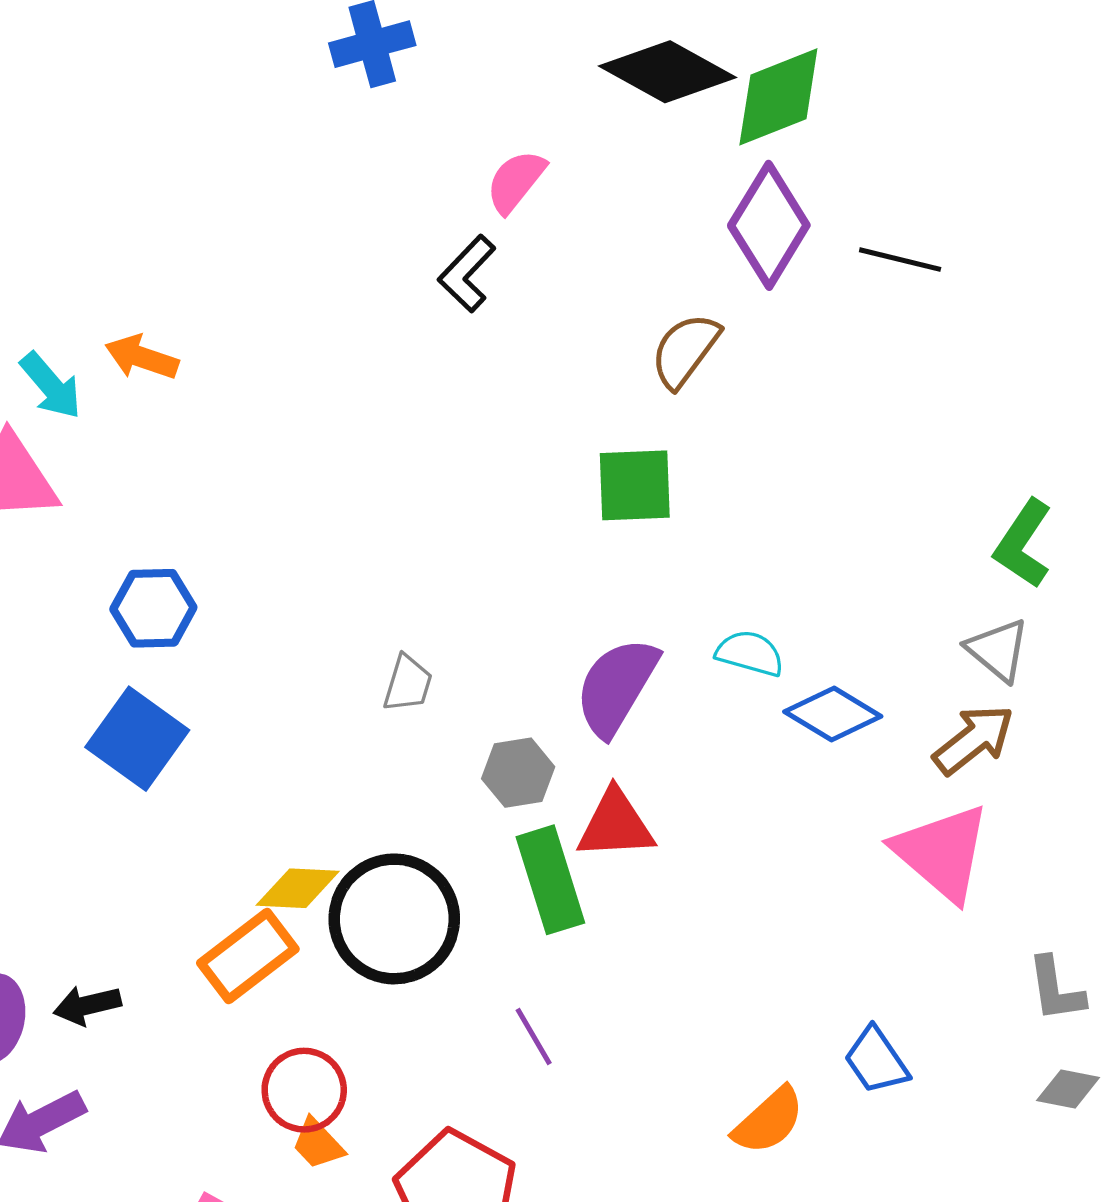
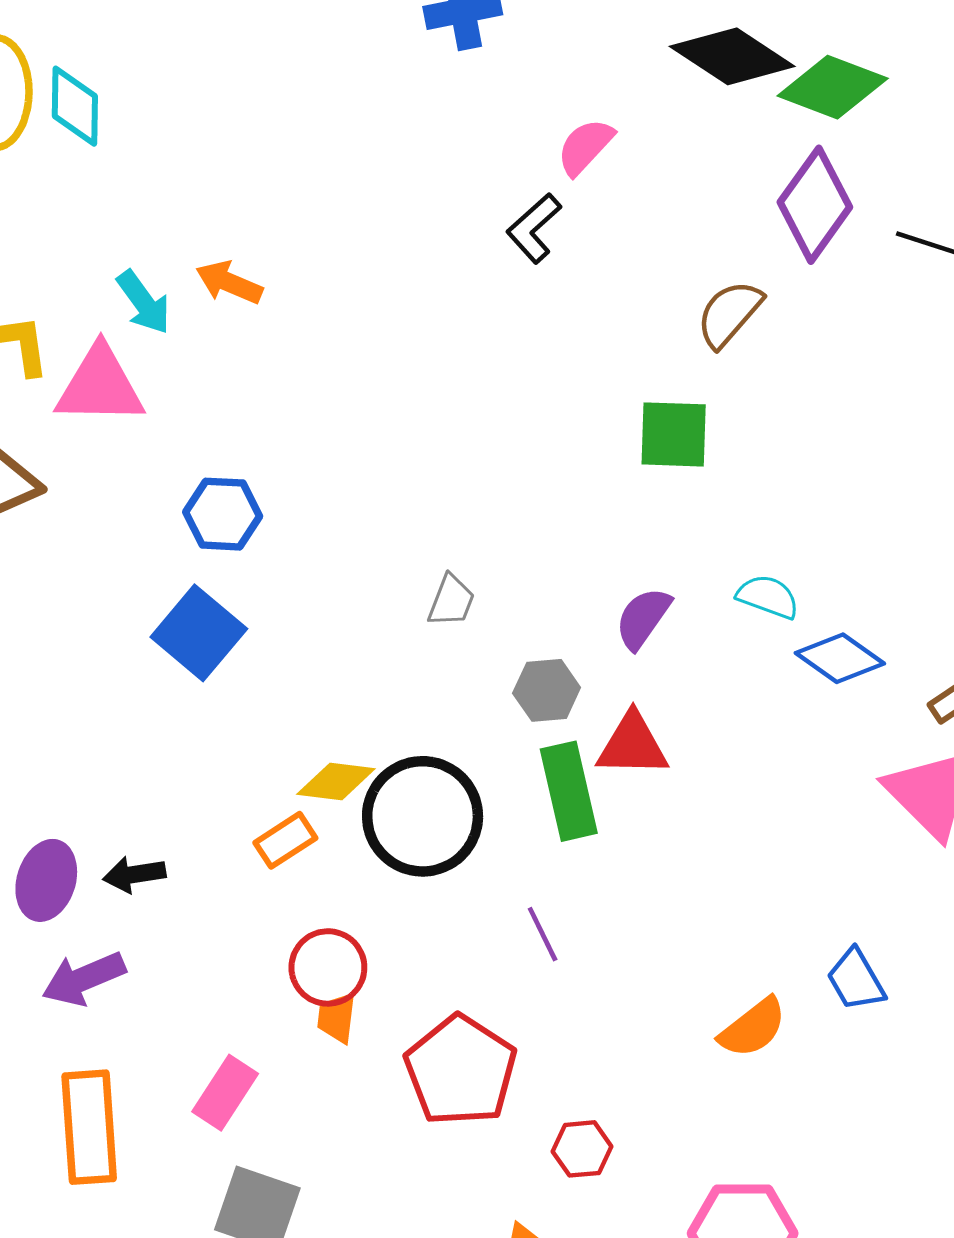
green diamond: (778, 97) -> (833, 87), turned 38
purple semicircle: (617, 687) -> (643, 618), size x0.7
orange rectangle: (248, 956) -> (285, 840), size x0.7
orange trapezoid: (318, 1144) -> (337, 1018), turned 46

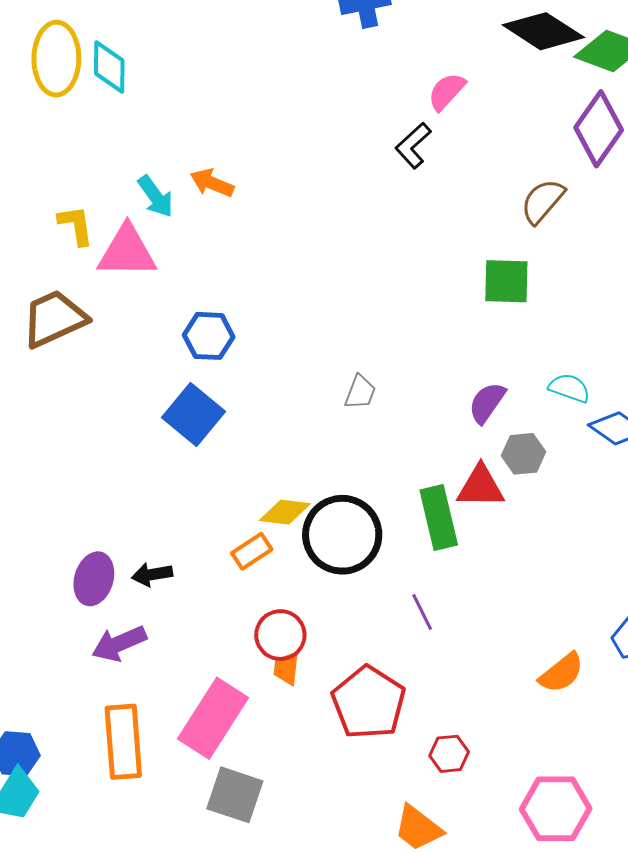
gray hexagon: (547, 690) -> (524, 454), moved
pink rectangle: (225, 1093) -> (213, 718), size x1.6

